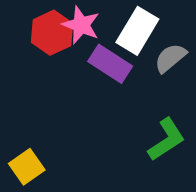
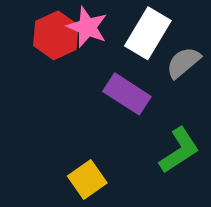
purple rectangle: (110, 64) -> (127, 94), moved
yellow square: (27, 167) -> (87, 180), moved

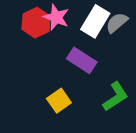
gray semicircle: (183, 63) -> (117, 23), moved
yellow square: (87, 180) -> (59, 101), moved

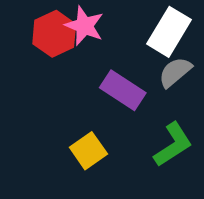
white rectangle: (95, 21) -> (169, 32), moved
gray semicircle: (117, 23) -> (175, 72), moved

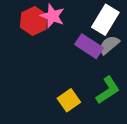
purple rectangle: (123, 90) -> (89, 46), moved
yellow square: (88, 151) -> (69, 100), moved

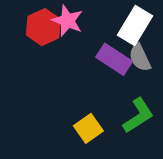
gray semicircle: (109, 45) -> (140, 58), turned -75

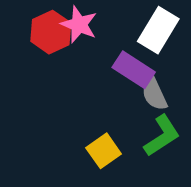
gray semicircle: (140, 58) -> (154, 94), moved

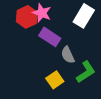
purple rectangle: (134, 70) -> (50, 37), moved
gray semicircle: (154, 94) -> (68, 55), moved

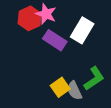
white rectangle: (84, 16) -> (82, 30), moved
gray semicircle: (68, 55) -> (74, 91), moved

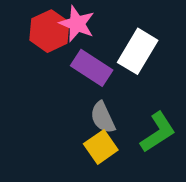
gray semicircle: (74, 91) -> (103, 117), moved

